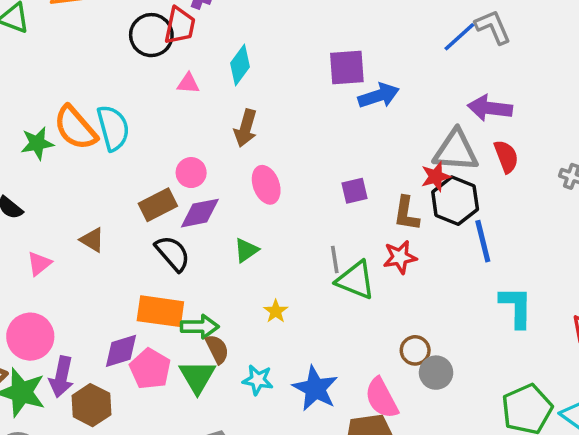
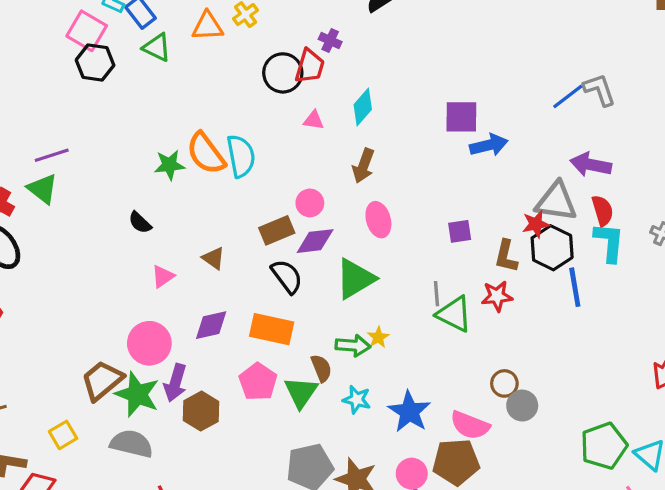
green triangle: (246, 250) -> (355, 279), size x1.8
cyan L-shape: (516, 307) -> (609, 242), moved
green arrow: (200, 327) -> (353, 346), moved
purple diamond: (121, 351) -> (211, 325), moved
pink semicircle: (382, 398) -> (470, 425), turned -45

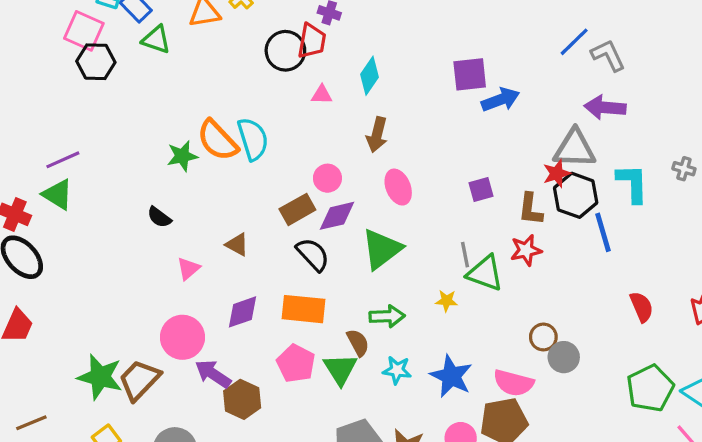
gray L-shape: (599, 90) -> (608, 55), moved
red semicircle: (602, 211) -> (642, 307), moved
yellow star: (378, 337) -> (447, 301), moved, turned -30
purple arrow: (175, 383) -> (213, 374), turned 114
green star: (137, 394) -> (100, 377), moved

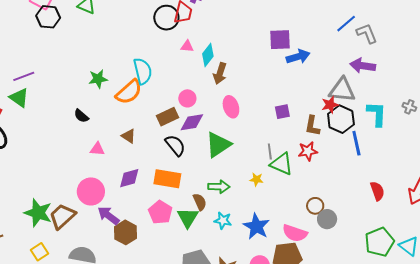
cyan diamond: (370, 76) -> (208, 55), moved
orange semicircle: (217, 140) -> (129, 92), moved, turned -92
pink triangle: (188, 269) -> (97, 149), turned 42

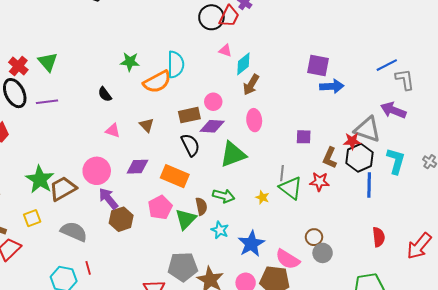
purple line: (24, 76) -> (47, 102), moved

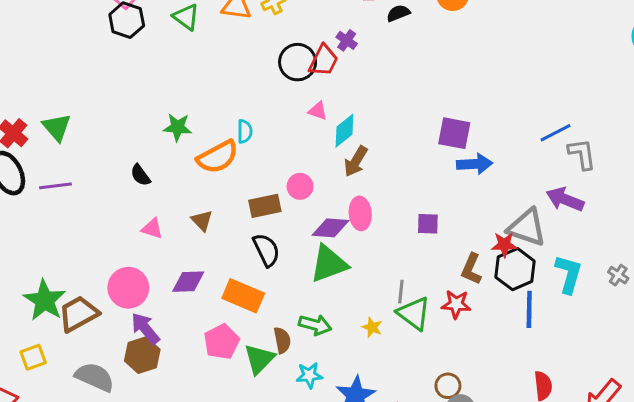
cyan semicircle: (176, 64) -> (245, 131), size x0.6
purple diamond: (212, 126) -> (331, 228), moved
purple square: (304, 137) -> (428, 224), moved
brown hexagon: (121, 219) -> (142, 355), moved
cyan star: (220, 230) -> (309, 375), turned -30

